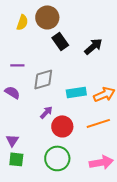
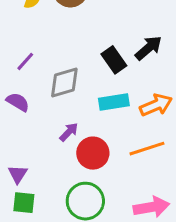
black rectangle: (60, 41) -> (114, 60), moved
black arrow: (93, 46) -> (148, 48), moved
purple line: (17, 65) -> (25, 61), turned -48

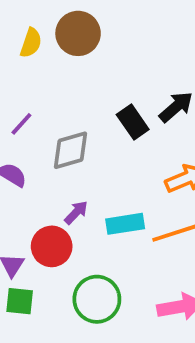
cyan rectangle: (114, 102) -> (125, 224), moved
red circle: (93, 153) -> (52, 246), moved

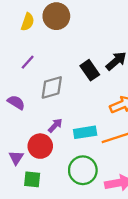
purple line: (21, 124) -> (28, 62), moved
green circle: (97, 299) -> (83, 170), moved
green square: (20, 301) -> (32, 179), moved

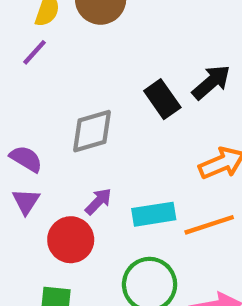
purple line: (28, 62) -> (35, 52), moved
purple triangle: (16, 158) -> (26, 201), moved

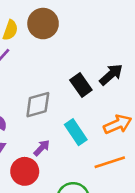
cyan rectangle: (154, 214) -> (76, 132), moved, turned 65

